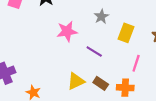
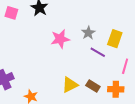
gray star: (101, 17) -> (88, 33), moved
purple line: (94, 51) -> (98, 52), moved

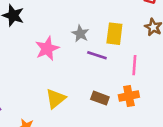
yellow triangle: (70, 85) -> (56, 99), moved

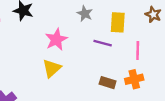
gray star: (80, 34) -> (85, 14), moved
yellow triangle: (56, 99) -> (52, 68), moved

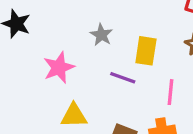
yellow triangle: (52, 68) -> (74, 116), moved, turned 36

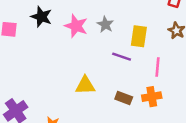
pink star: (59, 67) -> (76, 26), moved, turned -30

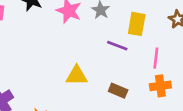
orange cross: (152, 97) -> (160, 86), moved

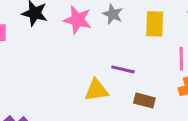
purple line: (117, 46) -> (123, 69), moved

